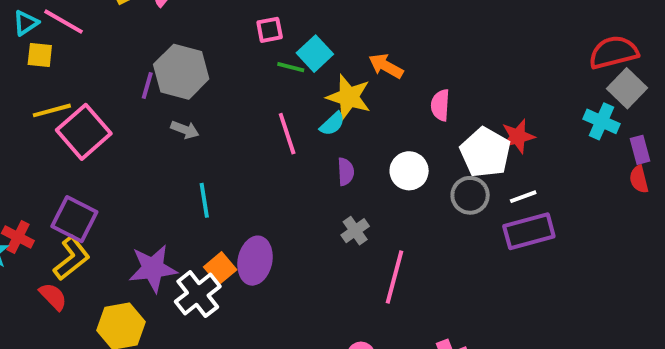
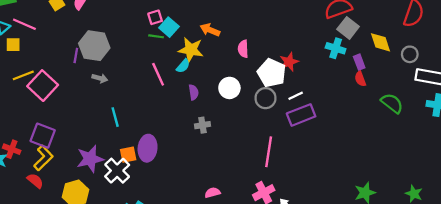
pink square: (270, 30) -> (155, 17), moved
gray cross: (355, 231) -> (202, 125), turned 32
orange square: (220, 268) -> (128, 155), turned 35
pink line: (394, 277) -> (269, 152), moved

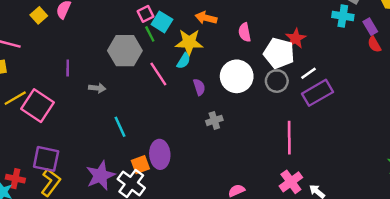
green line: (156, 36) -> (150, 34), turned 64
gray hexagon: (94, 46) -> (125, 51), moved
white circle: (229, 88) -> (237, 76), size x1.4

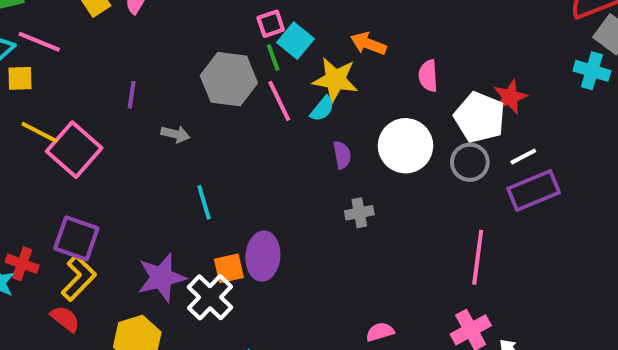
pink line: (158, 74) -> (279, 101), moved
yellow line: (15, 98) -> (39, 132), turned 50

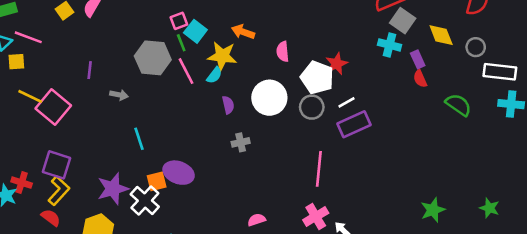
purple ellipse: (263, 256) -> (179, 173), turned -72

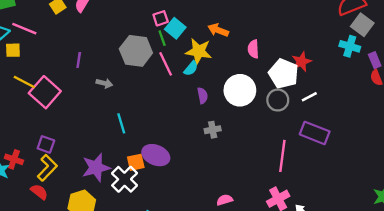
purple rectangle: (354, 124) -> (315, 133), moved, turned 44
purple square: (56, 165) -> (46, 144), size x0.7

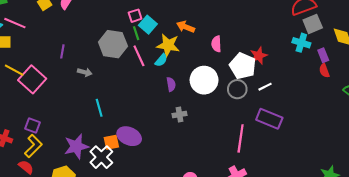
gray square: (362, 25) -> (313, 24), turned 30

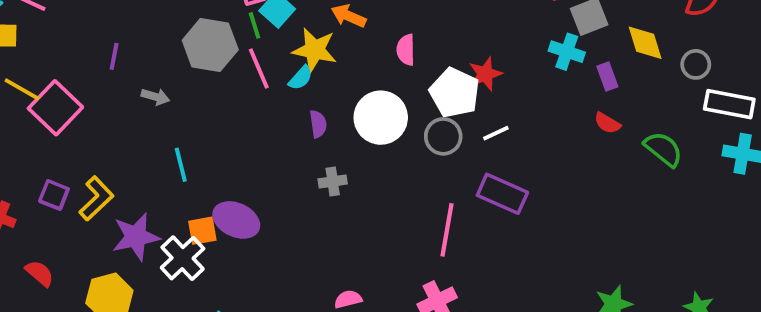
red semicircle: (324, 71) -> (607, 123), moved, turned -40
yellow L-shape: (33, 146) -> (96, 199), moved

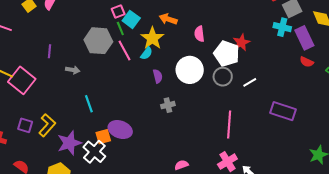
yellow star: (315, 50) -> (152, 38), turned 30
purple rectangle: (607, 76) -> (304, 38), size x1.6
white line: (496, 133) -> (250, 82), moved
purple rectangle: (502, 194) -> (283, 111), moved

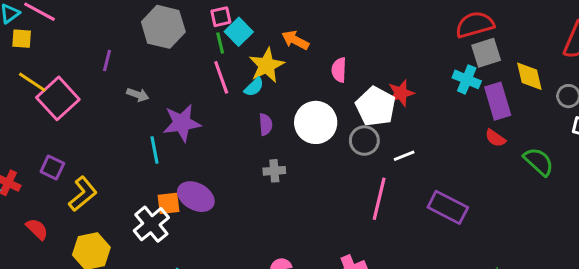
gray hexagon: (98, 41) -> (163, 27), moved
yellow L-shape: (47, 125) -> (83, 194), moved
pink line: (229, 125) -> (379, 199), moved
purple star: (69, 143) -> (182, 123), moved

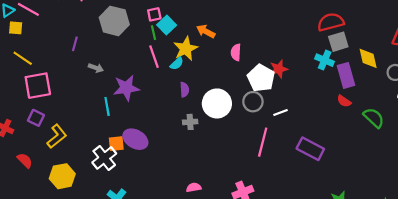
pink square: (58, 98) -> (38, 86), moved, turned 32
white circle: (316, 122) -> (217, 103), moved

